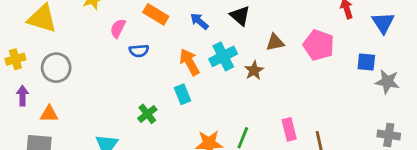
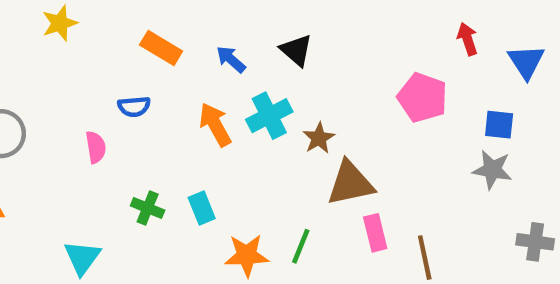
pink semicircle: (118, 28) -> (96, 147), moved, turned 144
brown triangle: (275, 42) -> (350, 183), moved, size x1.6
gray star: (387, 82) -> (492, 170), moved
cyan rectangle: (182, 94) -> (202, 208), moved
green cross: (147, 114) -> (148, 208), turned -30

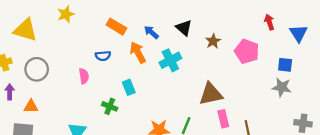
orange arrow: (215, 125) -> (138, 52), moved
brown star: (319, 138) -> (213, 41), moved
cyan rectangle: (202, 208) -> (129, 87), moved

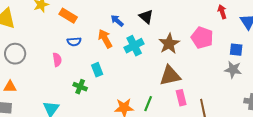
orange rectangle: (116, 27) -> (68, 16), moved
brown star: (213, 41) -> (169, 44), moved, size x1.5

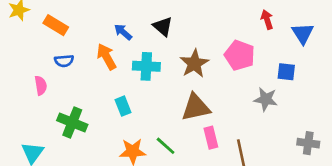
cyan cross: (134, 46) -> (146, 66), turned 30
cyan rectangle: (97, 70) -> (123, 106), moved
gray star: (233, 70) -> (266, 99), moved
green cross: (80, 87) -> (72, 123), size x1.5
green line: (148, 104) -> (166, 146), turned -70

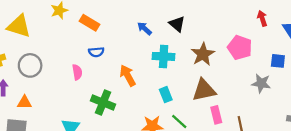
orange arrow: (107, 57) -> (128, 76), moved
cyan rectangle: (123, 106) -> (166, 95), moved

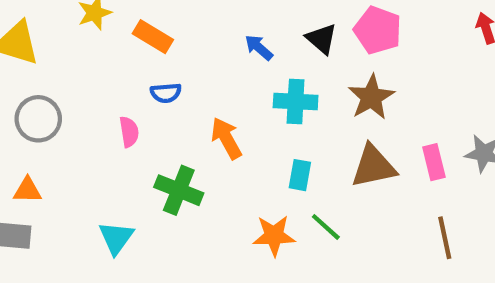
pink pentagon: (240, 47) -> (378, 30), moved
cyan rectangle: (166, 95) -> (300, 175), turned 32
pink rectangle: (216, 115) -> (434, 162), moved

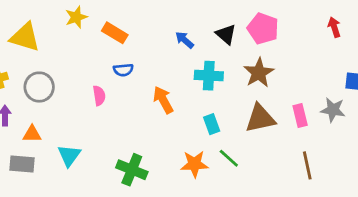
cyan rectangle: (300, 175) -> (212, 124), turned -30
green cross: (179, 190) -> (132, 170), moved
cyan triangle: (116, 238) -> (69, 155), moved

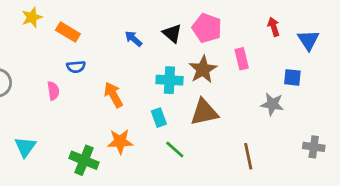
cyan cross: (209, 76) -> (169, 80), moved
pink rectangle: (300, 116) -> (242, 59), moved
orange star: (195, 164) -> (120, 142), moved

